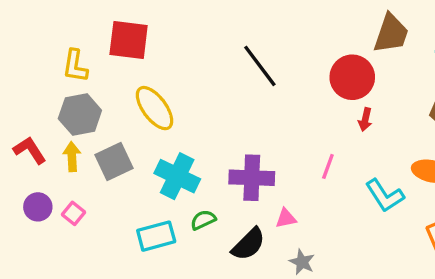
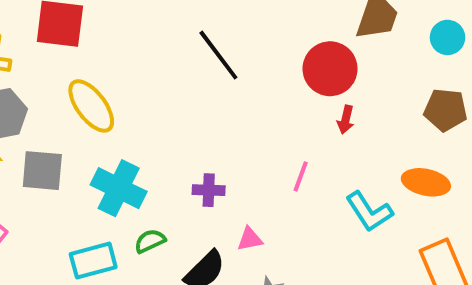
gray square: (114, 162) -> (42, 171), turned 30
purple cross: (252, 178) -> (209, 190), size x0.6

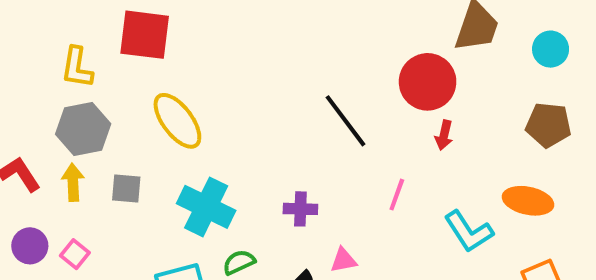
black line: (218, 55) -> (346, 121), moved
gray square: (42, 171) -> (126, 188), size x0.7

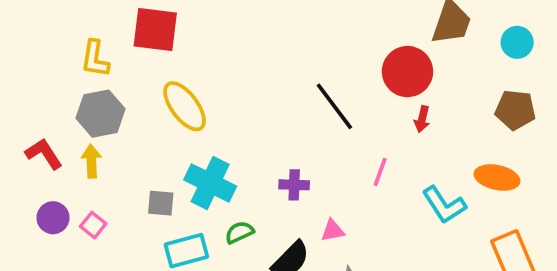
gray square: (126, 188) -> (161, 203), moved

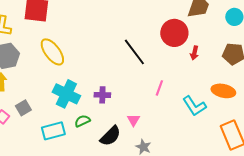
red arrow: (422, 119) -> (194, 53), moved
purple cross: (294, 185) -> (102, 95), moved
gray square: (161, 203) -> (23, 108), moved, turned -35
pink triangle: (333, 231) -> (133, 120), turned -48

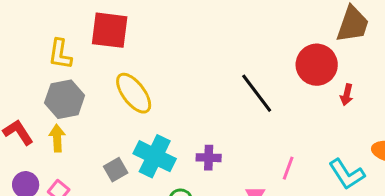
pink line: (159, 88) -> (288, 168), moved
gray square: (23, 108) -> (116, 170), moved

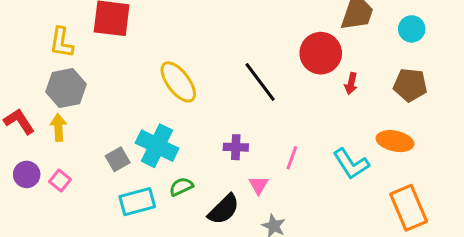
yellow ellipse: (134, 93) -> (178, 82), moved
purple cross: (209, 158) -> (236, 147), moved

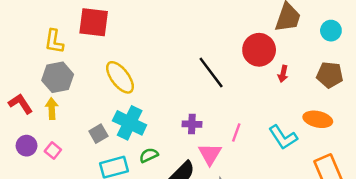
yellow ellipse: (178, 82) -> (120, 77), moved
pink triangle: (259, 185) -> (210, 154), size x1.5

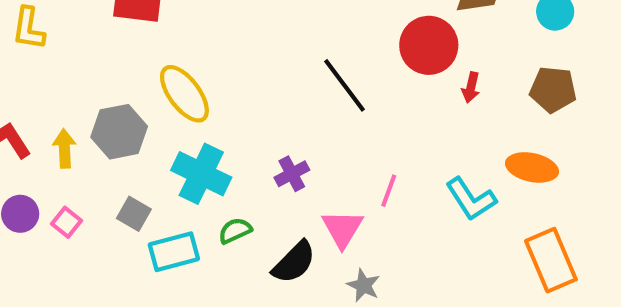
yellow L-shape: (54, 41) -> (29, 28), moved
gray hexagon: (58, 77) -> (119, 132), moved
purple cross: (192, 124) -> (292, 174), moved, turned -30
gray square: (98, 134) -> (134, 214), moved, turned -30

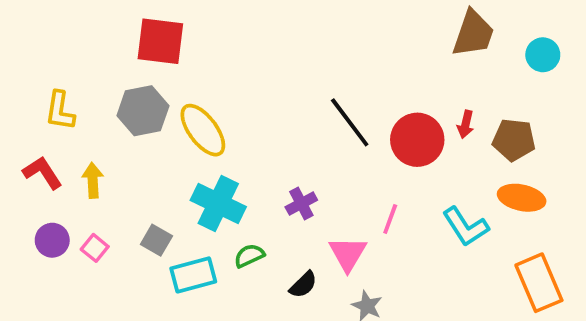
yellow L-shape: (29, 28) -> (60, 111), moved
red circle: (429, 45) -> (417, 140), moved
brown pentagon: (553, 90) -> (514, 140), moved
gray hexagon: (119, 132) -> (143, 111), moved
black semicircle: (294, 262) -> (303, 285), size x0.7

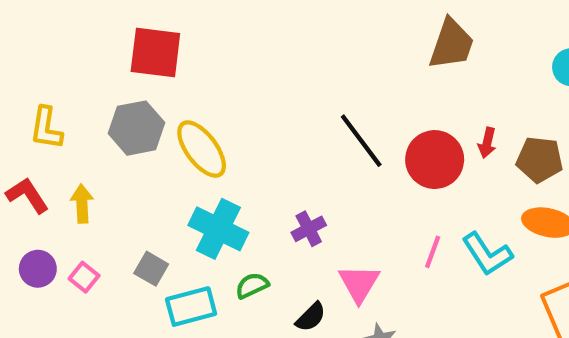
brown trapezoid: (473, 34) -> (451, 44), moved
pink line: (390, 219) -> (433, 252), moved

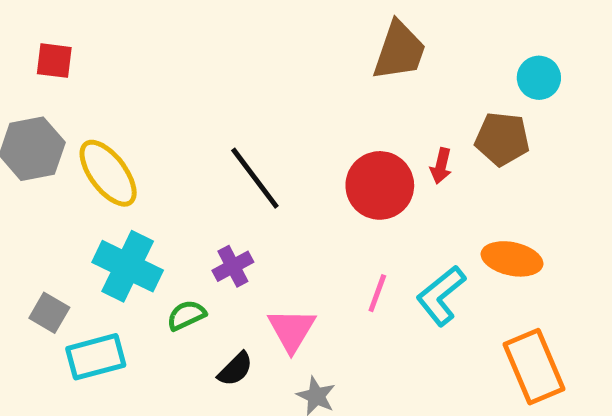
red square: (155, 52) -> (54, 61), size x0.6
black line: (361, 141) -> (255, 178), moved
brown pentagon: (540, 160) -> (502, 139), moved
cyan L-shape: (487, 254) -> (441, 296), turned 84
green semicircle: (252, 286) -> (186, 315), moved

